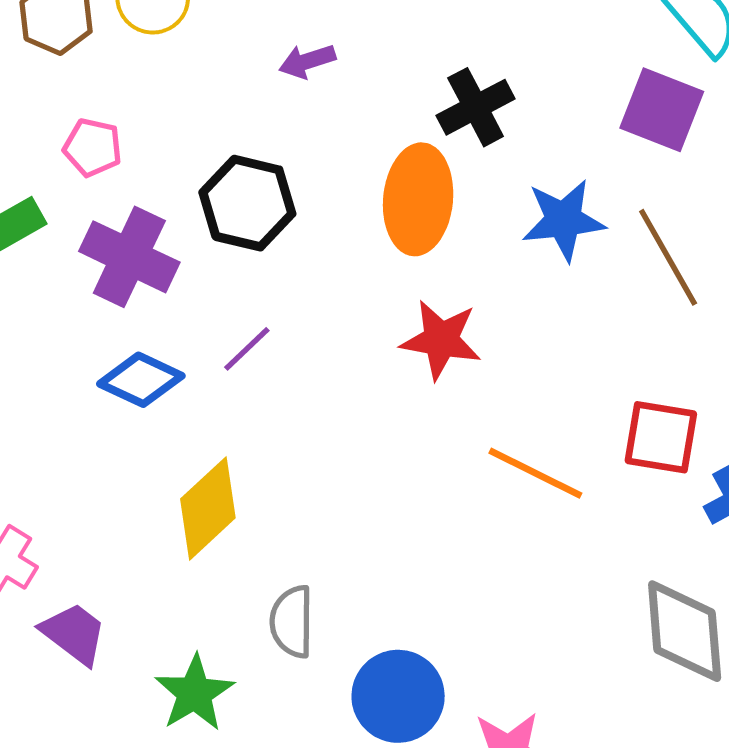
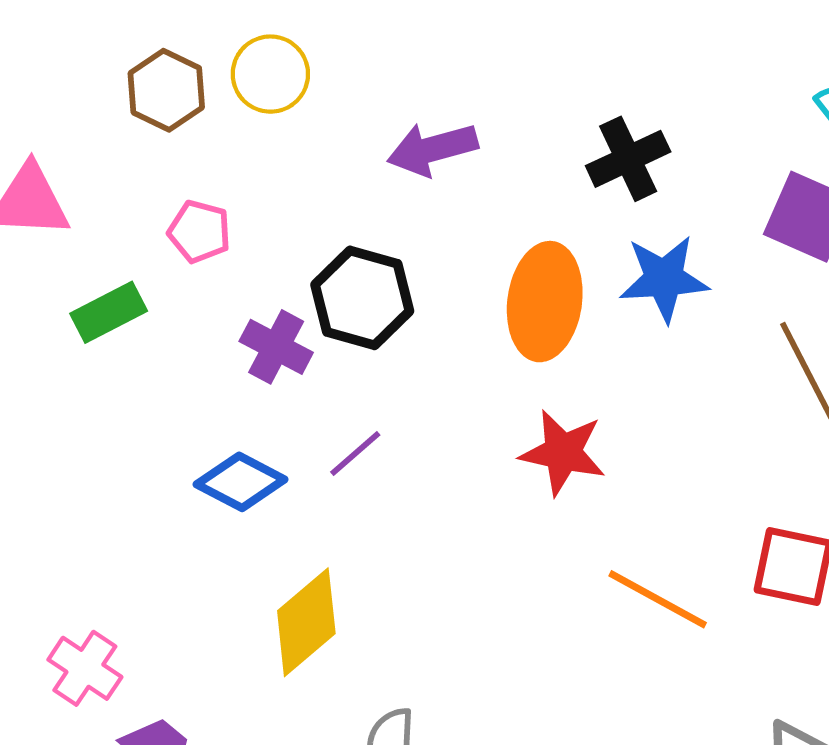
purple arrow: (307, 61) -> (432, 149), size x1.5
black cross: (476, 107) -> (628, 159), moved
blue star: (563, 220) -> (664, 279), moved
purple cross: (129, 257) -> (276, 347), moved, size x0.7

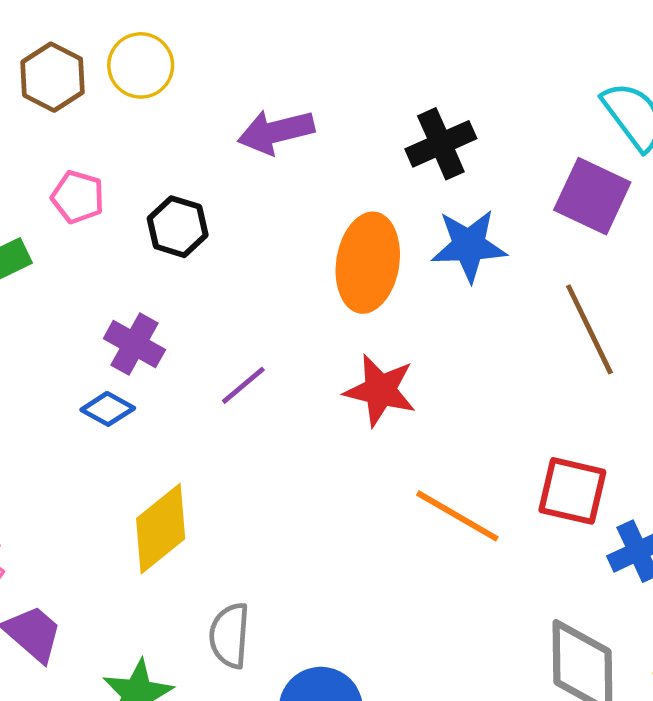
black hexagon: (362, 298) -> (178, 227), moved, size x0.7
purple cross: (276, 347) -> (134, 344), moved
purple line: (355, 454) -> (243, 385), moved
blue diamond: (241, 482) -> (108, 409), size x0.7

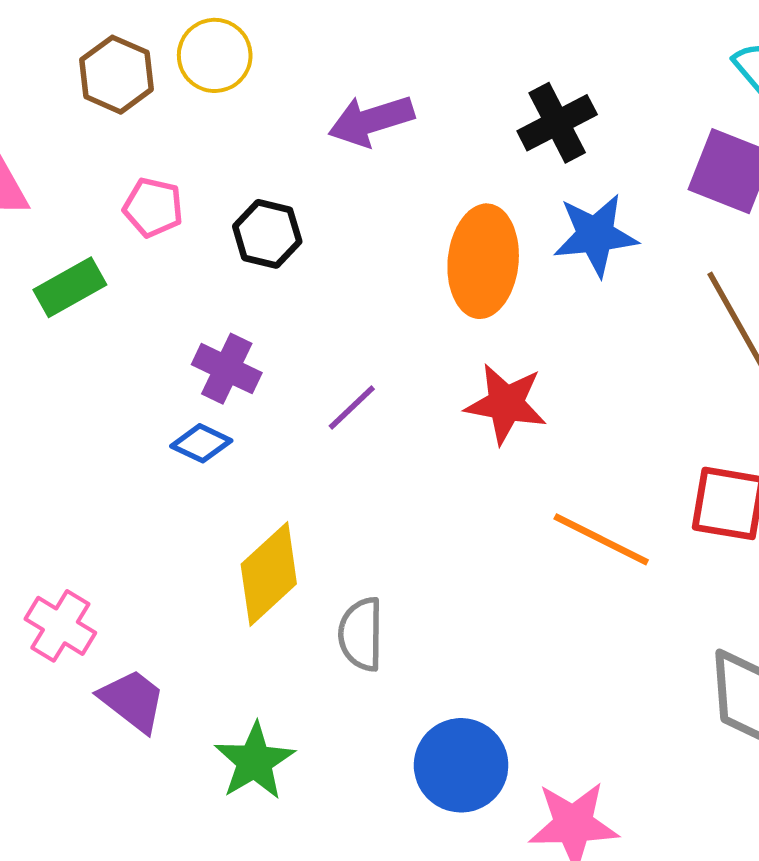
gray semicircle: (230, 635) -> (361, 634), moved

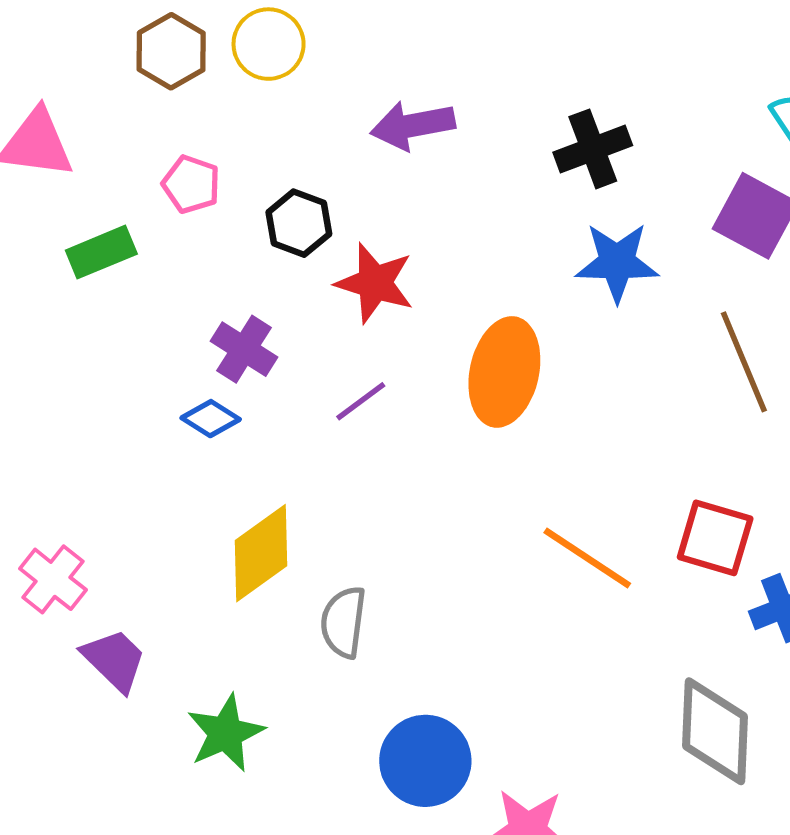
orange ellipse: (483, 261) -> (504, 372), moved
red star: (506, 404) -> (375, 283), moved

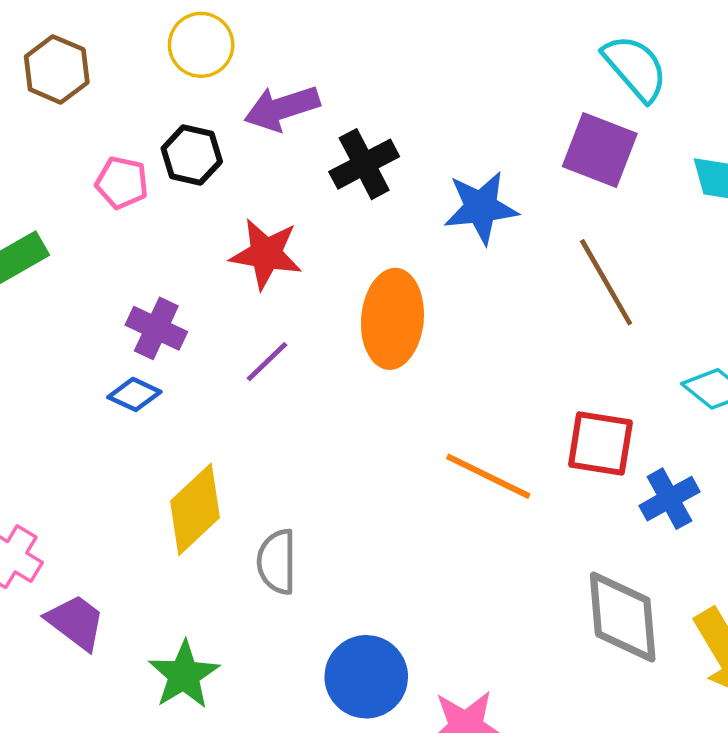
yellow circle: (269, 44) -> (201, 45), moved
black cross: (593, 149) -> (364, 164), moved
pink pentagon: (191, 184) -> (122, 183), moved
black hexagon: (299, 223) -> (192, 155), moved

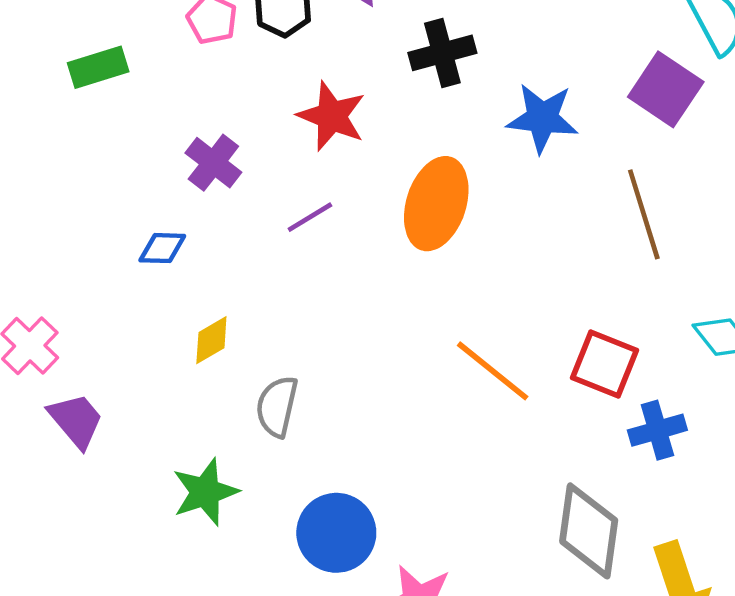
blue diamond: (134, 394) -> (162, 248), moved, turned -36
yellow diamond: (195, 509) -> (211, 340), size x0.6
green star: (184, 675) -> (205, 492), moved

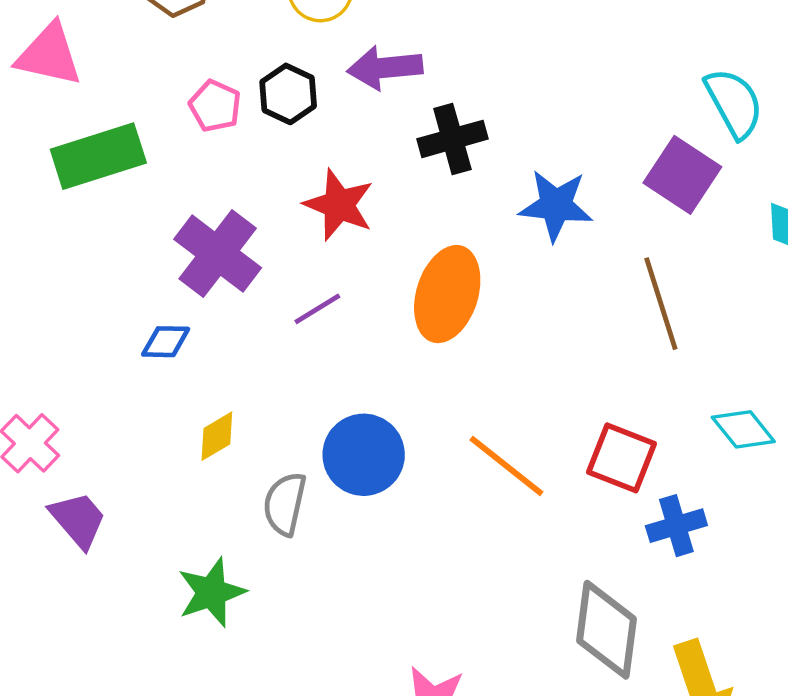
green rectangle: (98, 67) -> (98, 156), size x1.5
purple cross: (213, 163) -> (218, 254), size x1.5
blue circle: (336, 533) -> (364, 455), moved

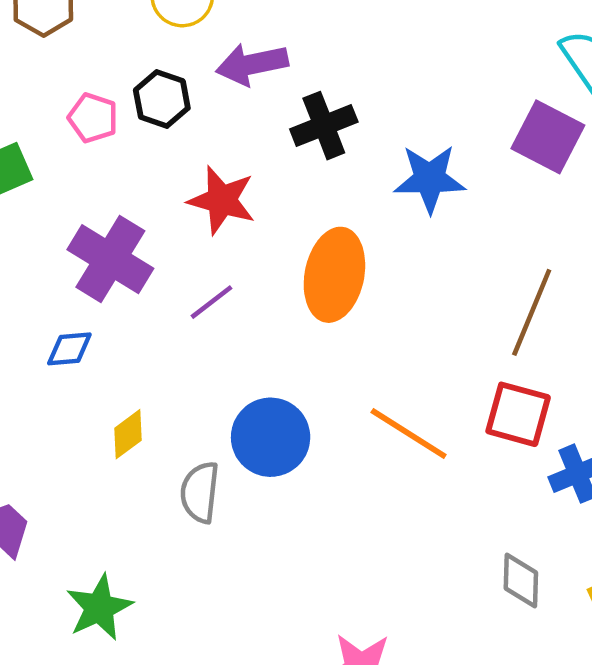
brown line: (661, 304) -> (532, 312), moved, turned 46
green star: (212, 592) -> (99, 608), moved
gray diamond: (606, 630) -> (521, 581), size x0.6

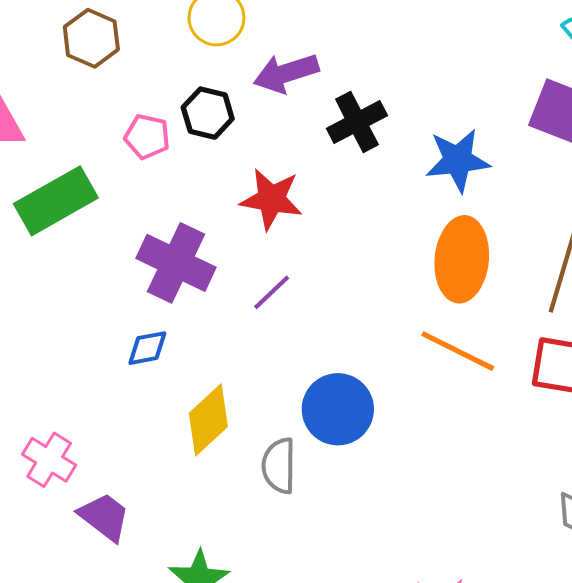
orange ellipse: (334, 275) -> (462, 259), moved
orange line: (409, 433) -> (458, 351), moved
yellow diamond: (128, 434) -> (208, 420), size x1.5

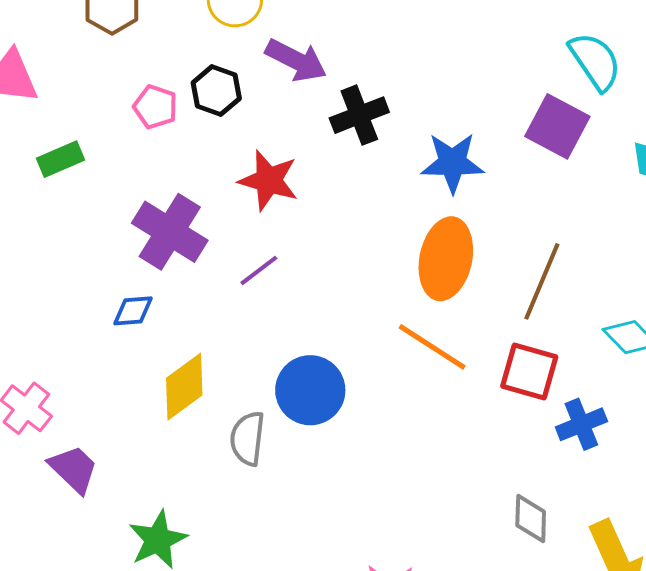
purple arrow: (286, 73) -> (296, 60), turned -142
green rectangle: (56, 201) -> (60, 159), size x0.6

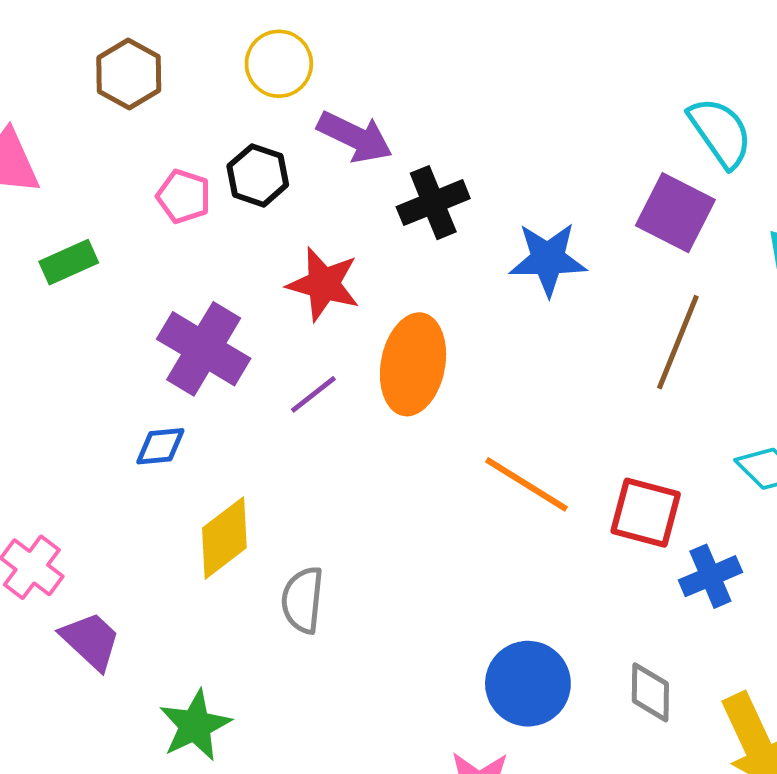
orange ellipse: (446, 259) -> (413, 364), moved
brown line: (542, 281) -> (678, 342), moved
blue circle: (310, 390) -> (528, 684), moved

